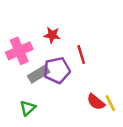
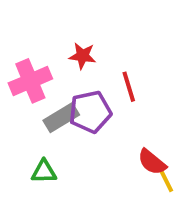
yellow line: (110, 103) -> (165, 179), moved
green triangle: (28, 108) -> (44, 172), turned 42

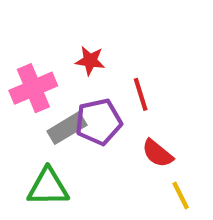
red semicircle: (152, 162) -> (157, 153), moved
green triangle: (44, 172) -> (48, 187), size x1.5

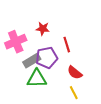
green triangle: (48, 187) -> (37, 79), moved
yellow line: (181, 195) -> (74, 93), moved

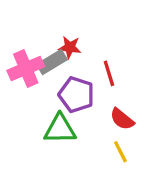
purple pentagon: (47, 58) -> (76, 95), turned 30
gray rectangle: (32, 61) -> (52, 62), moved

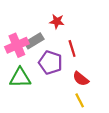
red star: (70, 47) -> (57, 21), moved
green triangle: (60, 129) -> (20, 78), moved

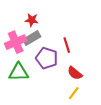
red star: (57, 21) -> (32, 20), moved
yellow line: (80, 100) -> (74, 93), turned 64

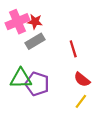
pink cross: (16, 42) -> (17, 22), moved
purple pentagon: (47, 58) -> (37, 84), moved

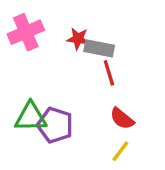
red star: (35, 22) -> (78, 39), moved
gray rectangle: (35, 41) -> (99, 48), moved, turned 42

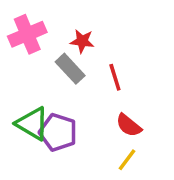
gray rectangle: (99, 48) -> (70, 69), moved, turned 36
green triangle: (31, 117) -> (32, 124), turned 32

